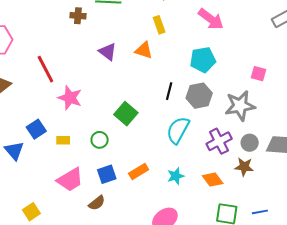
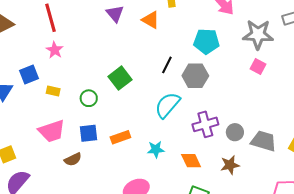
pink star: (70, 98) -> (55, 50), moved, size x0.7
gray star: (240, 106) -> (258, 34), moved
brown star: (244, 167) -> (230, 165), moved, turned -30

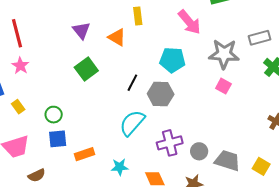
green square: (120, 78) -> (86, 69), moved
yellow rectangle: (53, 91) -> (18, 107), turned 40
blue square: (89, 133) -> (58, 139), moved

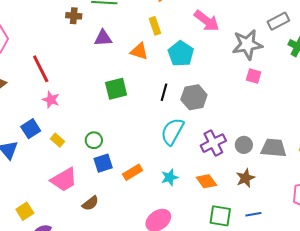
purple triangle: (81, 30) -> (103, 38), moved, turned -42
cyan pentagon: (172, 60) -> (181, 54), moved, turned -30
green square: (86, 69) -> (116, 89), turned 35

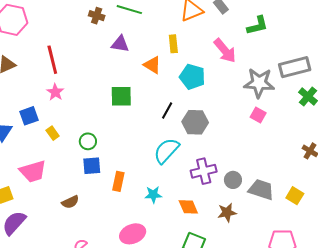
gray rectangle: (278, 21) -> (295, 67), size x1.4
cyan pentagon: (181, 54) -> (192, 77), turned -30
orange rectangle: (133, 172) -> (118, 181), turned -60
pink trapezoid: (64, 180) -> (33, 171), moved

